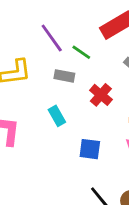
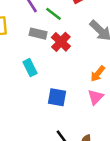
red cross: (101, 95) -> (61, 42), moved

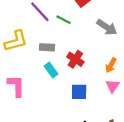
gray rectangle: (38, 34) -> (47, 47), moved
red cross: (61, 42) -> (75, 59), moved

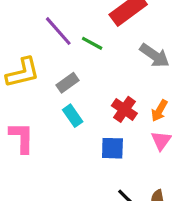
gray rectangle: (47, 47) -> (68, 83), turned -40
red cross: (75, 59) -> (124, 109), moved

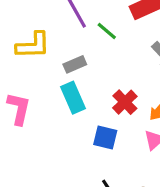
cyan rectangle: (73, 116) -> (73, 98), size x1.4

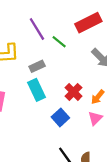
blue square: (105, 137) -> (60, 117), turned 36

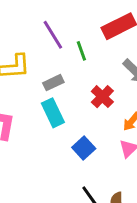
green line: (59, 42) -> (81, 51), turned 32
red cross: (74, 92) -> (102, 97), moved

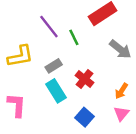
red cross: (102, 97) -> (85, 79), moved

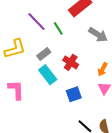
blue square: (84, 117) -> (74, 94), turned 35

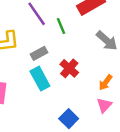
blue square: (74, 94) -> (69, 119), moved, turned -35

